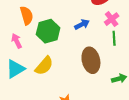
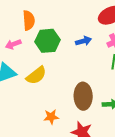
pink arrow: (17, 41) -> (13, 44), turned -96
brown ellipse: (91, 60) -> (83, 96), moved

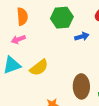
orange semicircle: (29, 20) -> (22, 17), moved
green hexagon: (47, 41) -> (62, 18), moved

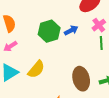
green hexagon: (62, 18) -> (49, 31), moved

